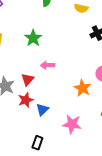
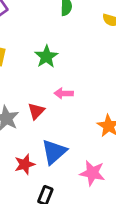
red star: (26, 100) -> (25, 164), moved
blue triangle: (42, 110) -> (54, 152), size x1.5

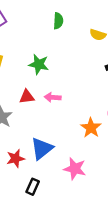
green star: (46, 57) -> (39, 64), turned -30
red triangle: (36, 111) -> (27, 97), moved, turned 35

